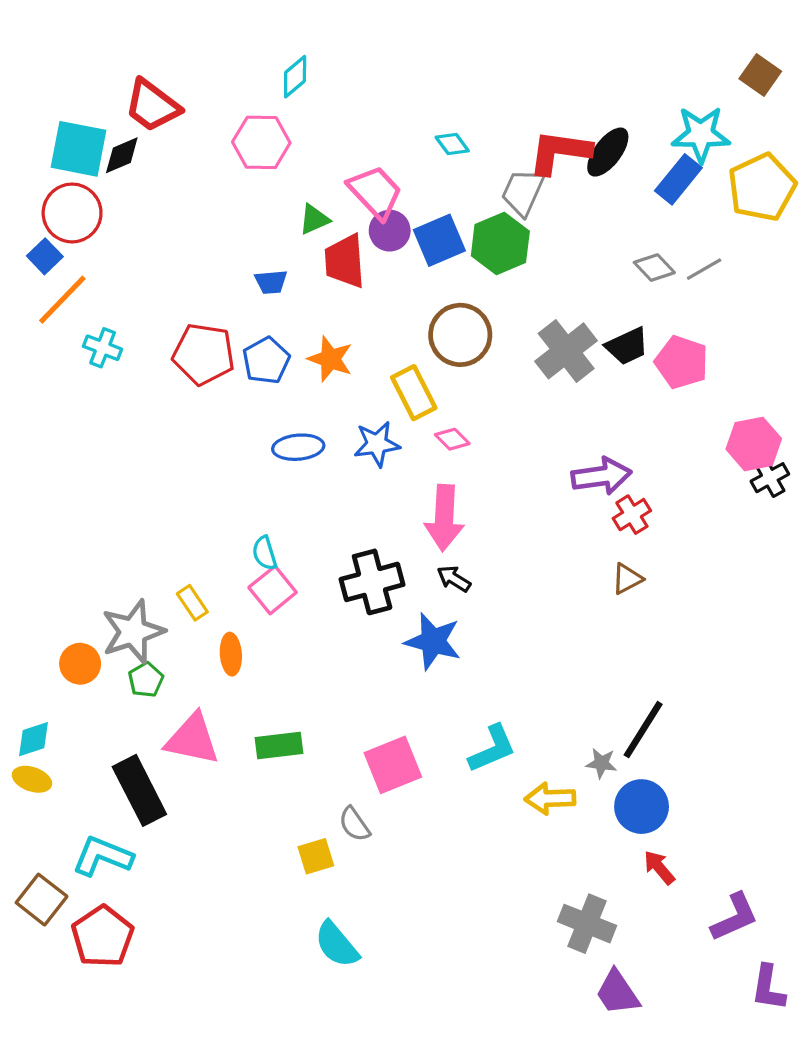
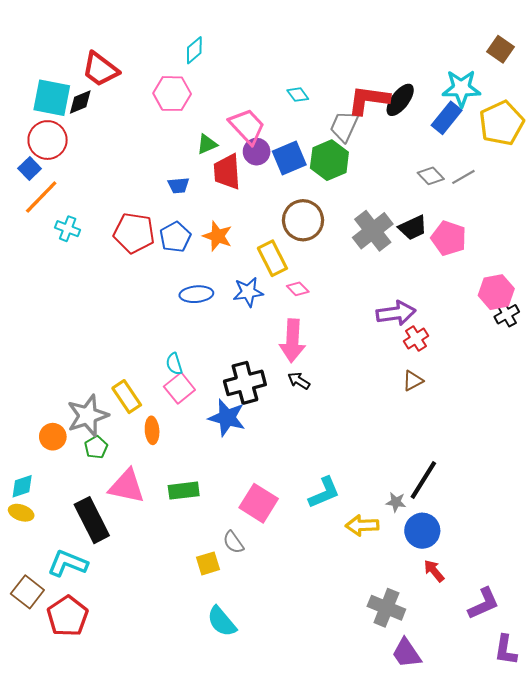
yellow rectangle: (192, 603) -> (127, 397), size x1.4
blue star: (433, 641) -> (227, 418), moved
pink square: (393, 765) -> (259, 503), turned -36

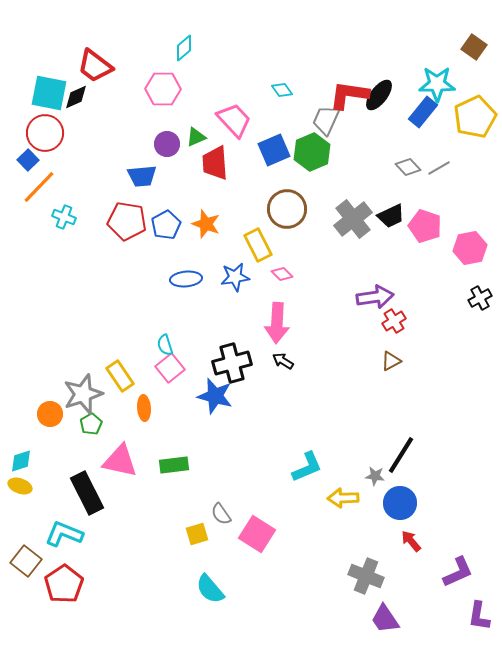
purple circle: (257, 152) -> (167, 144), moved
blue trapezoid: (178, 185) -> (142, 176), moved, size x1.4
pink hexagon: (496, 292) -> (470, 248), moved
pink square: (259, 503) -> (257, 534), moved

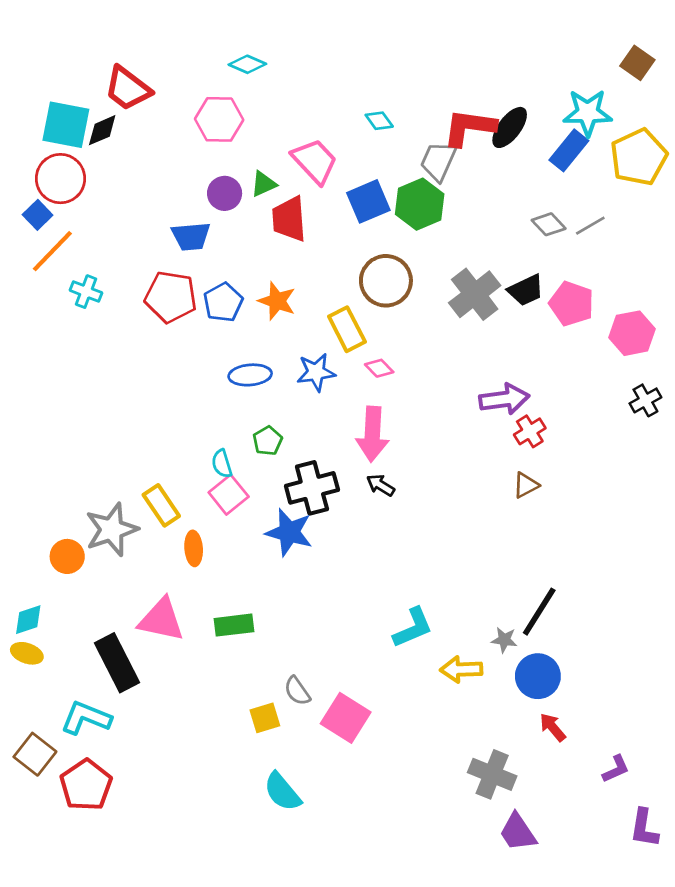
cyan diamond: (184, 48) -> (247, 64), turned 64
green pentagon: (91, 424) -> (268, 441), moved
purple L-shape: (458, 572) -> (616, 769), size x0.7

